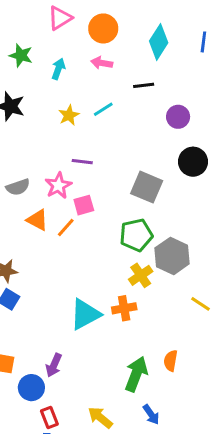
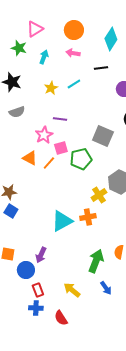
pink triangle: (60, 18) -> (35, 29), moved
gray semicircle: (18, 187) -> (17, 112), moved
green pentagon: (136, 235) -> (81, 159), moved

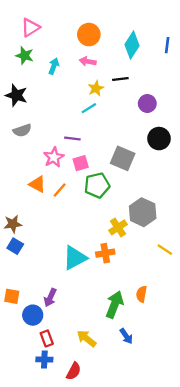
pink triangle: (35, 29) -> (30, 28), moved
cyan line: (74, 84) -> (89, 108), moved
yellow star: (51, 88) -> (96, 88), moved
pink square: (61, 148) -> (81, 163), moved
red semicircle: (61, 318) -> (74, 371), turned -119

